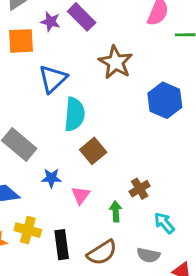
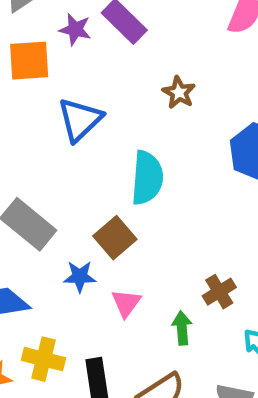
brown star: (116, 62) -> (179, 93), size x0.6
cyan semicircle: (74, 114) -> (147, 178), moved
brown square: (93, 151) -> (115, 238), moved

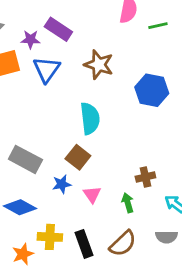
brown star: (179, 93) -> (99, 65), size x1.5
blue triangle: (80, 120) -> (47, 69), moved
brown cross: (219, 292) -> (145, 177), turned 30

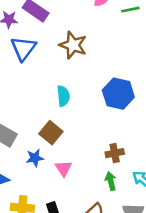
blue hexagon: (152, 90) -> (118, 94), moved
cyan semicircle: (90, 118) -> (63, 96), size x0.7
green arrow: (128, 203) -> (111, 181), moved

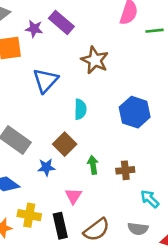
blue triangle: (23, 48) -> (46, 81), moved
pink triangle: (63, 168) -> (73, 196), moved
green arrow: (111, 181) -> (93, 165), moved

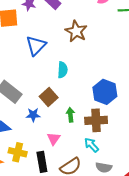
blue hexagon: (135, 112) -> (105, 92), moved
brown cross: (125, 170) -> (96, 120), size x1.5
cyan arrow: (150, 199) -> (92, 145), moved

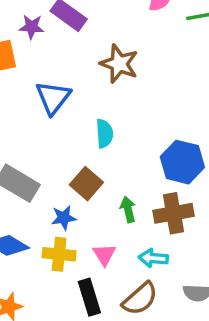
cyan arrow: (92, 145) -> (153, 258), moved, turned -35
yellow cross: (18, 152) -> (59, 254), moved

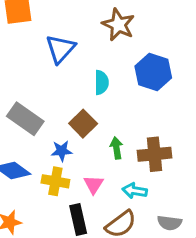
blue hexagon: (182, 162) -> (153, 72), moved

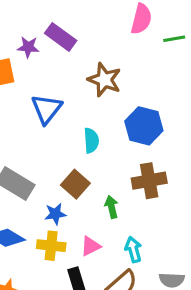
brown cross: (154, 154) -> (149, 181), moved
pink triangle: (93, 184) -> (91, 246), turned 35
cyan arrow: (135, 191) -> (133, 250), turned 70

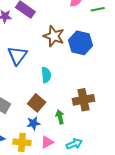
blue hexagon: (144, 126) -> (81, 43), moved
blue star: (55, 214) -> (33, 123), moved
cyan arrow: (133, 250) -> (74, 144), turned 84

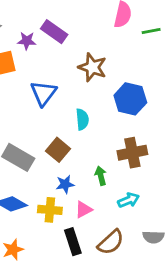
blue hexagon: (81, 43) -> (130, 99), moved
brown square: (37, 103) -> (58, 150), moved
cyan arrow: (74, 144) -> (129, 200), moved

